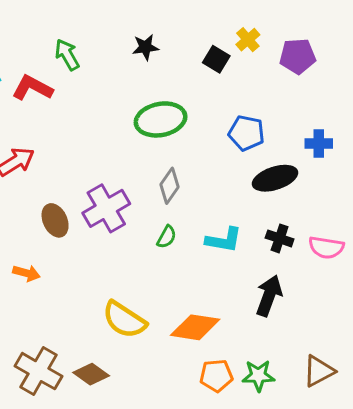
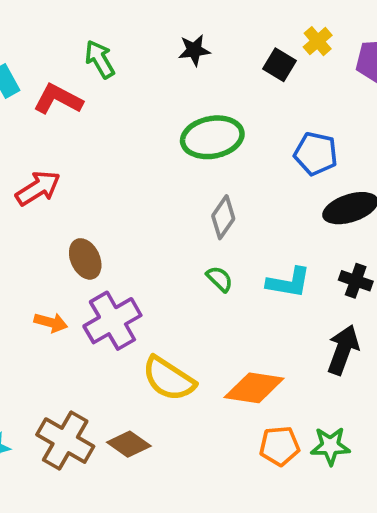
purple cross: (106, 208) -> (112, 321), moved
green semicircle: (167, 237) -> (220, 279), turned -75

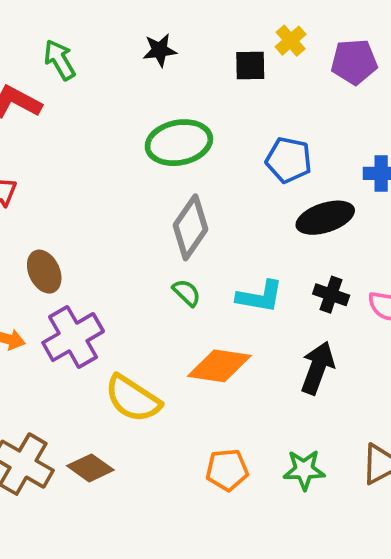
black square: (279, 65) -> (250, 66), turned -32
gray diamond: (223, 217) -> (190, 227), size x1.4
orange diamond: (254, 388) -> (219, 366), moved
orange pentagon: (279, 446) -> (227, 470), moved

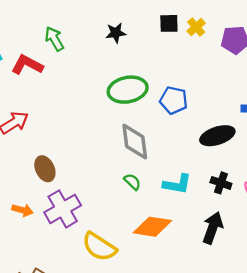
black square: (250, 66) -> (169, 23), moved
blue pentagon: (289, 160) -> (174, 100), moved
gray diamond: (190, 227) -> (135, 142), turned -42

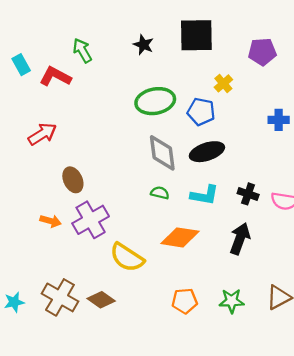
black square: (169, 23) -> (196, 35), size x1.8
yellow cross: (196, 27) -> (223, 83), moved
black star: (116, 33) -> (143, 45), turned 30
black ellipse: (217, 136) -> (207, 152), moved
green semicircle: (132, 182) -> (160, 193), turned -30

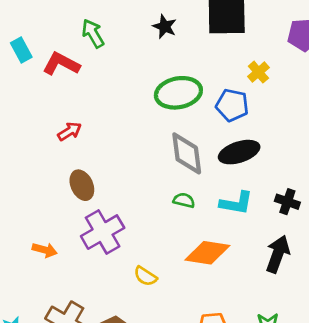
red arrow: (42, 134) -> (69, 131), moved, size x0.7
orange arrow: (51, 221) -> (45, 250), moved
yellow semicircle: (127, 257) -> (145, 276), size x0.6

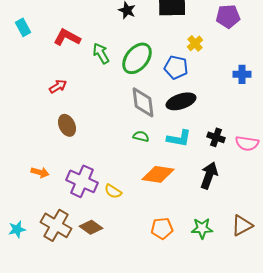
green arrow: (93, 33) -> (101, 53), moved
red L-shape: (61, 64) -> (67, 37), moved
green ellipse: (178, 93) -> (137, 58), turned -40
purple cross: (103, 232) -> (82, 181), moved, turned -36

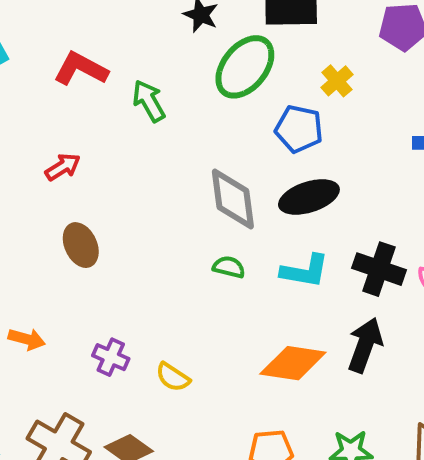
green ellipse: (137, 58) -> (245, 67), moved
black cross: (216, 137) -> (379, 269), size x1.4
orange diamond: (158, 174) -> (293, 363), moved
purple cross: (82, 181) -> (111, 357), size x0.6

